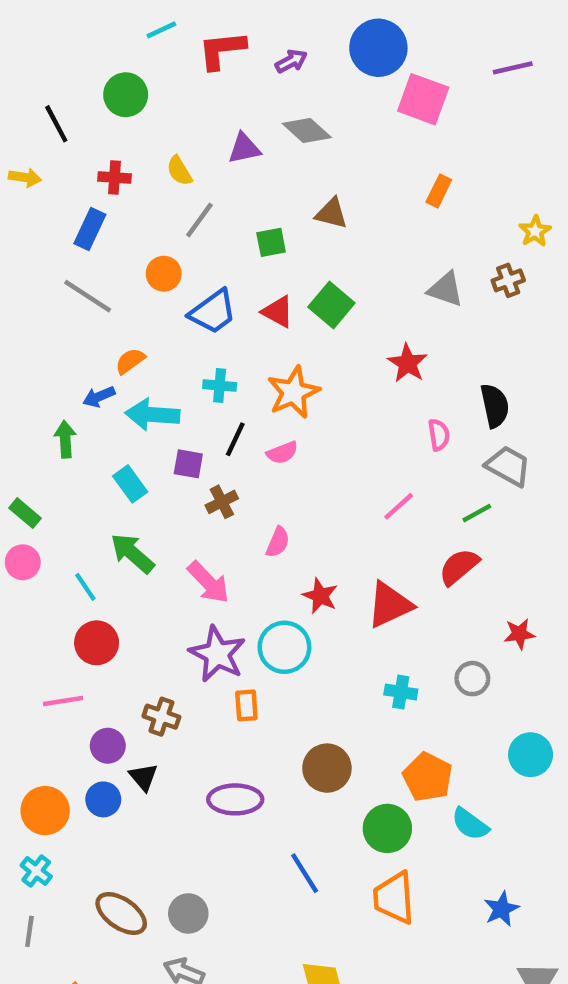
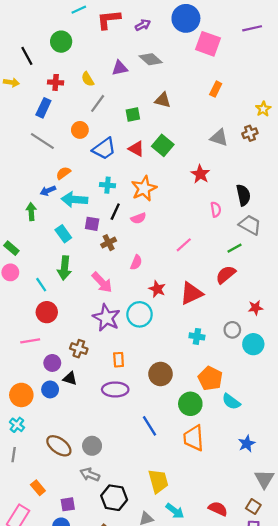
pink line: (399, 506) -> (184, 245), moved
green arrow: (132, 553) -> (64, 268), turned -125
orange rectangle: (246, 705) -> (119, 360), moved
cyan circle: (531, 755) -> (253, 344), moved
black triangle: (144, 777) -> (70, 378), turned -32

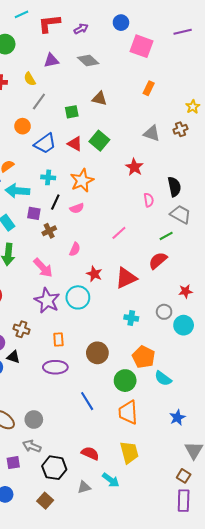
blue circle: (186, 18) -> (121, 23), size x0.6
purple triangle: (120, 68) -> (51, 61), moved
yellow trapezoid: (158, 481) -> (129, 452), moved
purple square: (68, 504) -> (13, 463), moved
red semicircle: (218, 509) -> (90, 453), moved

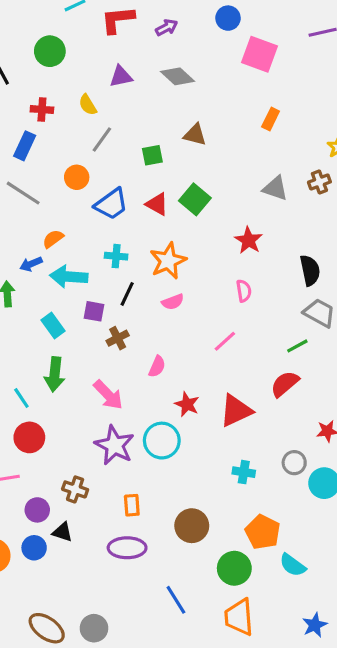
pink semicircle: (149, 200) -> (244, 291), moved
pink semicircle: (77, 208) -> (173, 302), moved

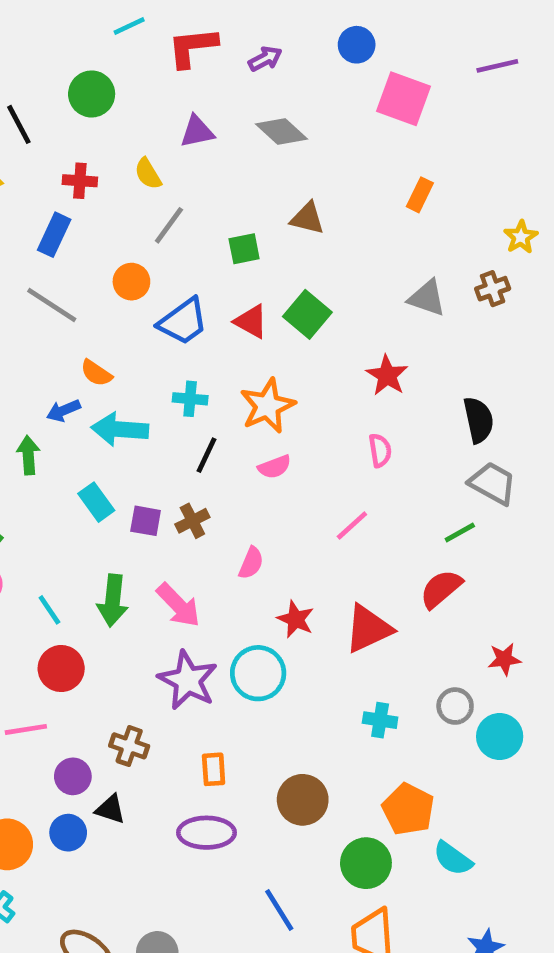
orange semicircle: (53, 239) -> (96, 373), turned -110
purple square: (94, 311) -> (146, 521), moved
green arrow: (55, 374) -> (113, 601), moved

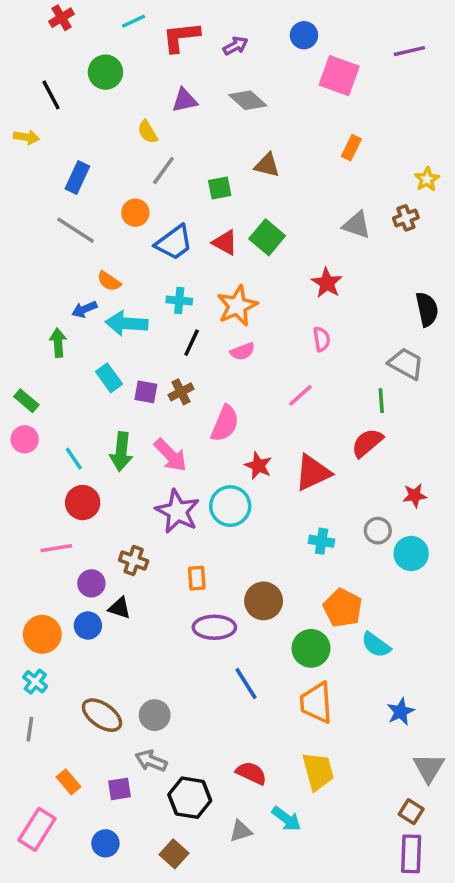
red cross: (80, 181) -> (62, 18), moved, turned -35
black semicircle: (479, 420) -> (427, 309), moved
green line: (460, 532) -> (381, 401), turned -65
pink semicircle: (251, 563) -> (225, 423), size x1.5
purple ellipse: (207, 833) -> (214, 627), moved

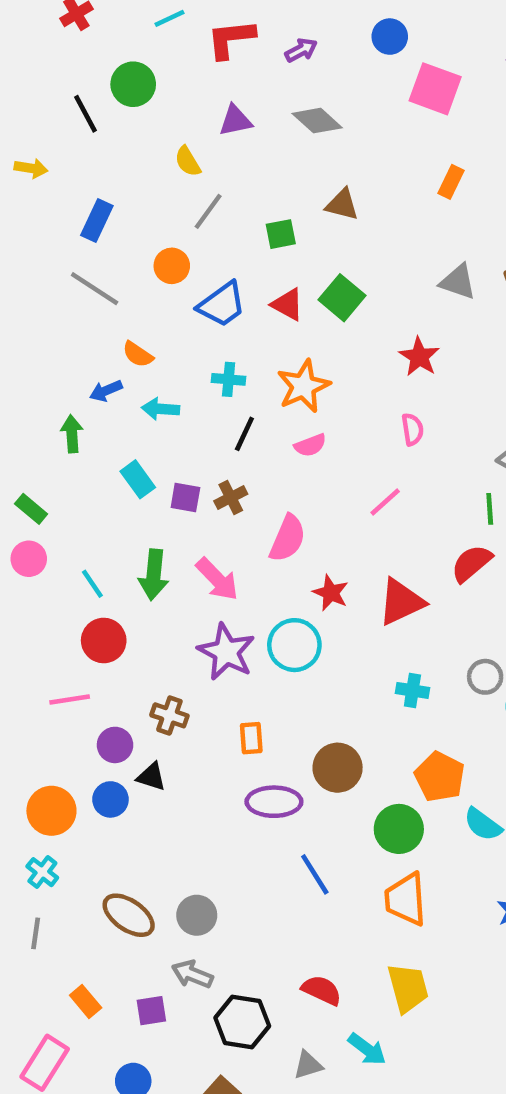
black line: (51, 95) -> (86, 114), moved
cyan arrow: (127, 323) -> (160, 409), size x0.7

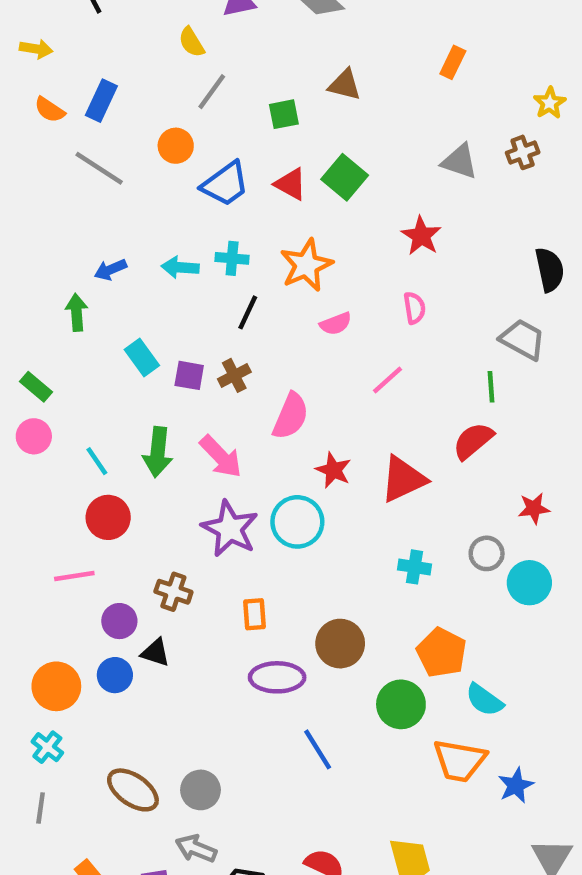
orange semicircle: (138, 354) -> (50, 110), moved
cyan arrow: (160, 409) -> (180, 267), moved
pink semicircle: (310, 445) -> (336, 324), moved
orange trapezoid: (406, 899) -> (460, 761), moved, turned -76

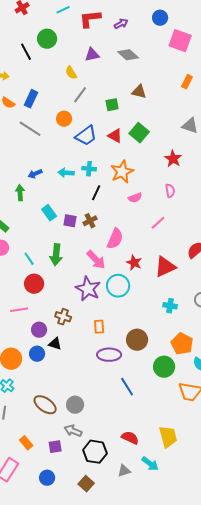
pink arrow: (221, 457) -> (96, 260), moved

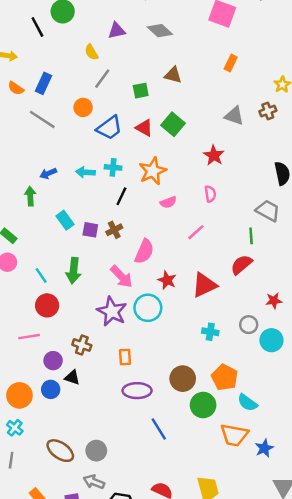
brown circle: (137, 340) -> (183, 379), moved

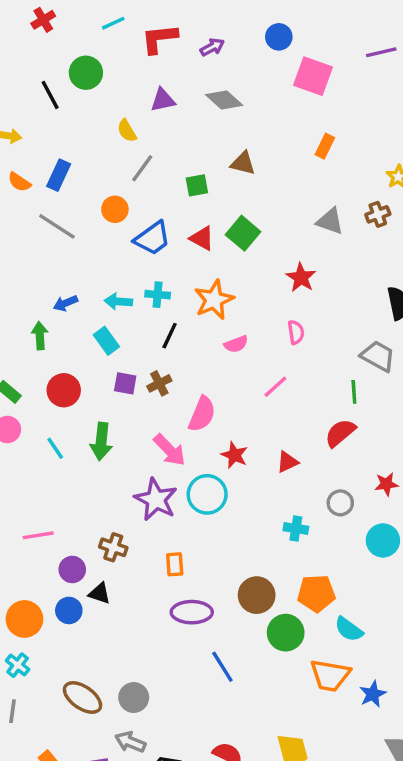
cyan rectangle: (65, 220) -> (106, 341), moved
red triangle: (204, 285) -> (287, 462), size x0.6
red circle: (47, 305) -> (64, 390), moved
gray circle: (249, 325) -> (340, 503), moved
orange pentagon: (225, 377) -> (316, 593), turned -30

